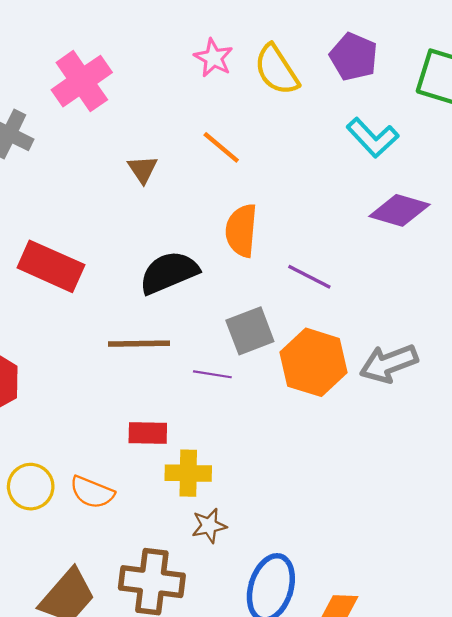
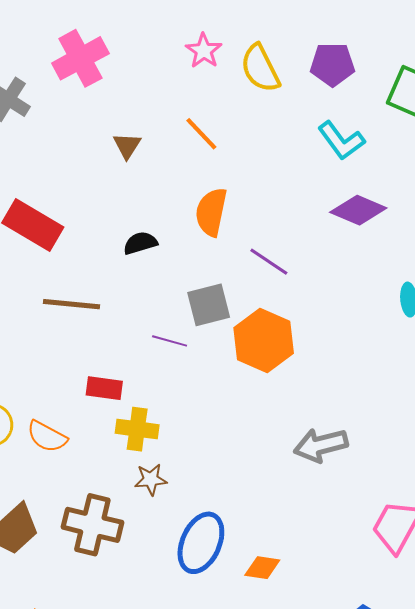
purple pentagon: (354, 57) -> (332, 64), turned -30
black semicircle: (169, 273) -> (140, 243), size x0.6
brown line: (139, 344) -> (72, 304), moved
gray arrow: (389, 364) -> (321, 445), moved

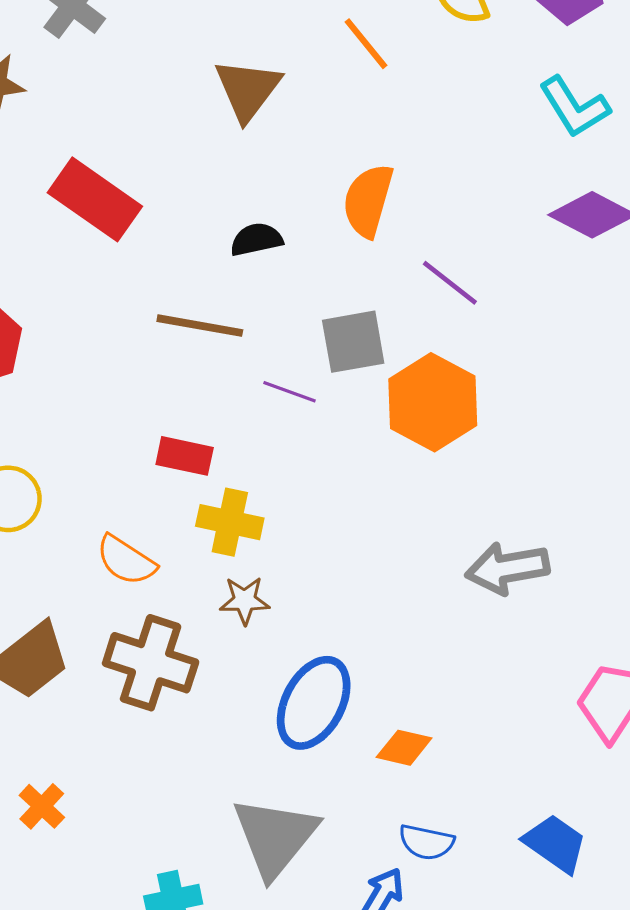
orange line: (201, 134) -> (366, 44), moved
brown triangle: (127, 146) -> (248, 90), size x1.6
brown line: (72, 304) -> (200, 326), moved
orange semicircle: (47, 437) -> (126, 560), moved

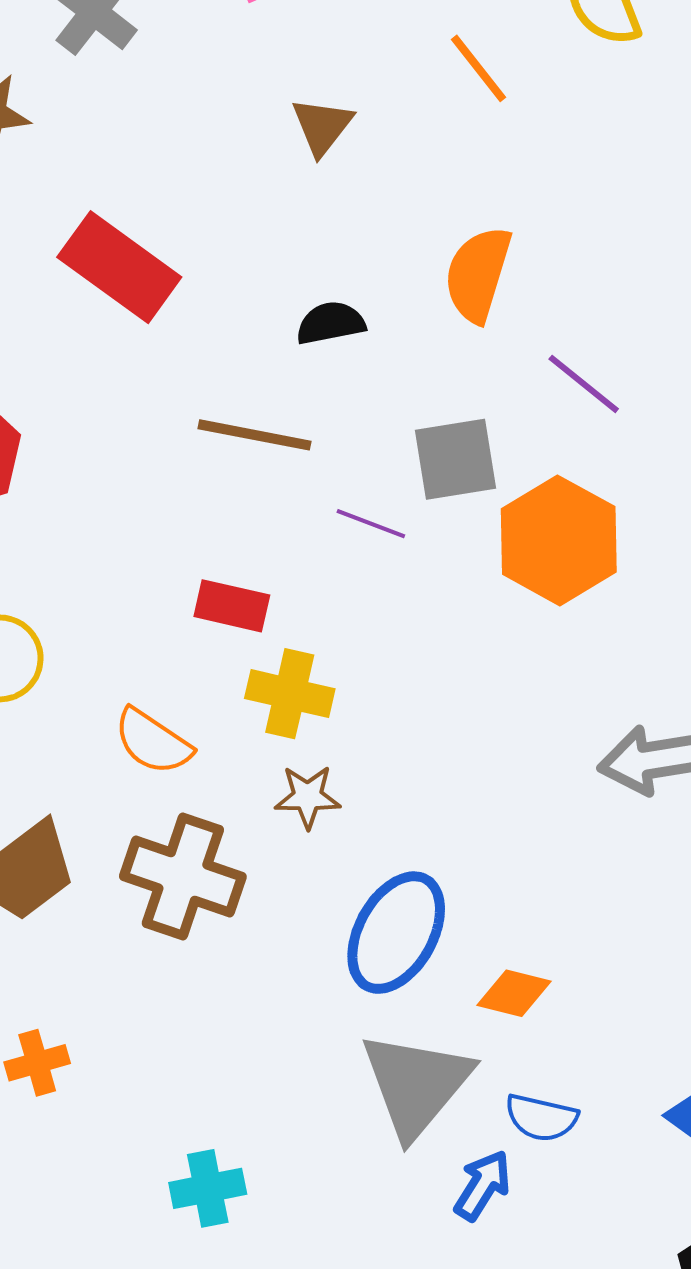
brown triangle: (248, 90) -> (322, 126), size x0.7
orange cross: (42, 806) -> (37, 1063), turned 30
gray triangle: (275, 837) -> (416, 1084), moved

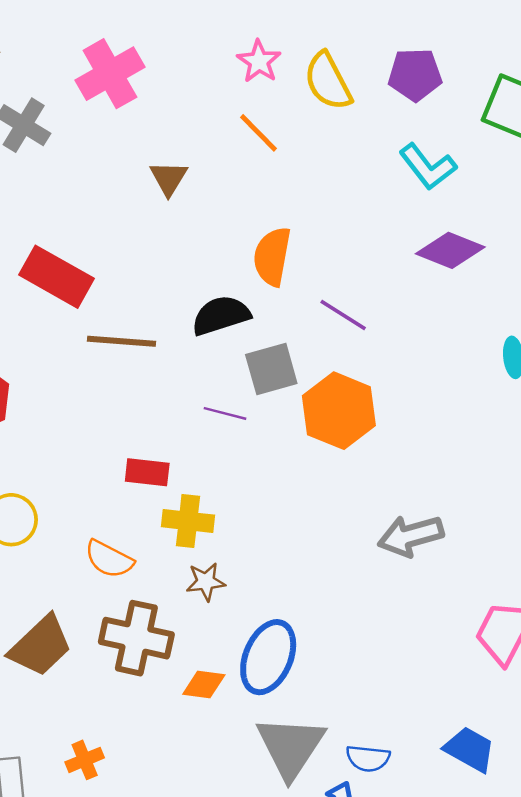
black semicircle: (331, 323) -> (221, 315), moved, size x1.4
brown line: (254, 435) -> (121, 341), moved
orange diamond: (514, 993) -> (204, 685), moved
orange cross: (37, 1063) -> (85, 760), moved

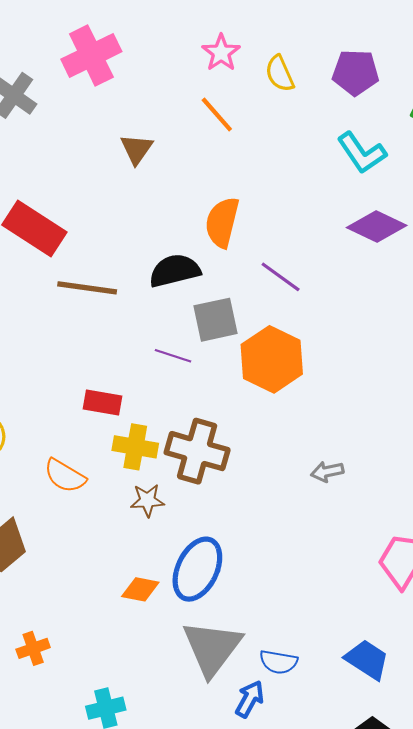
yellow semicircle: (328, 81) -> (280, 74), size x0.7
gray arrow: (411, 536) -> (327, 472), size x0.6
brown cross: (136, 638) -> (197, 451), moved

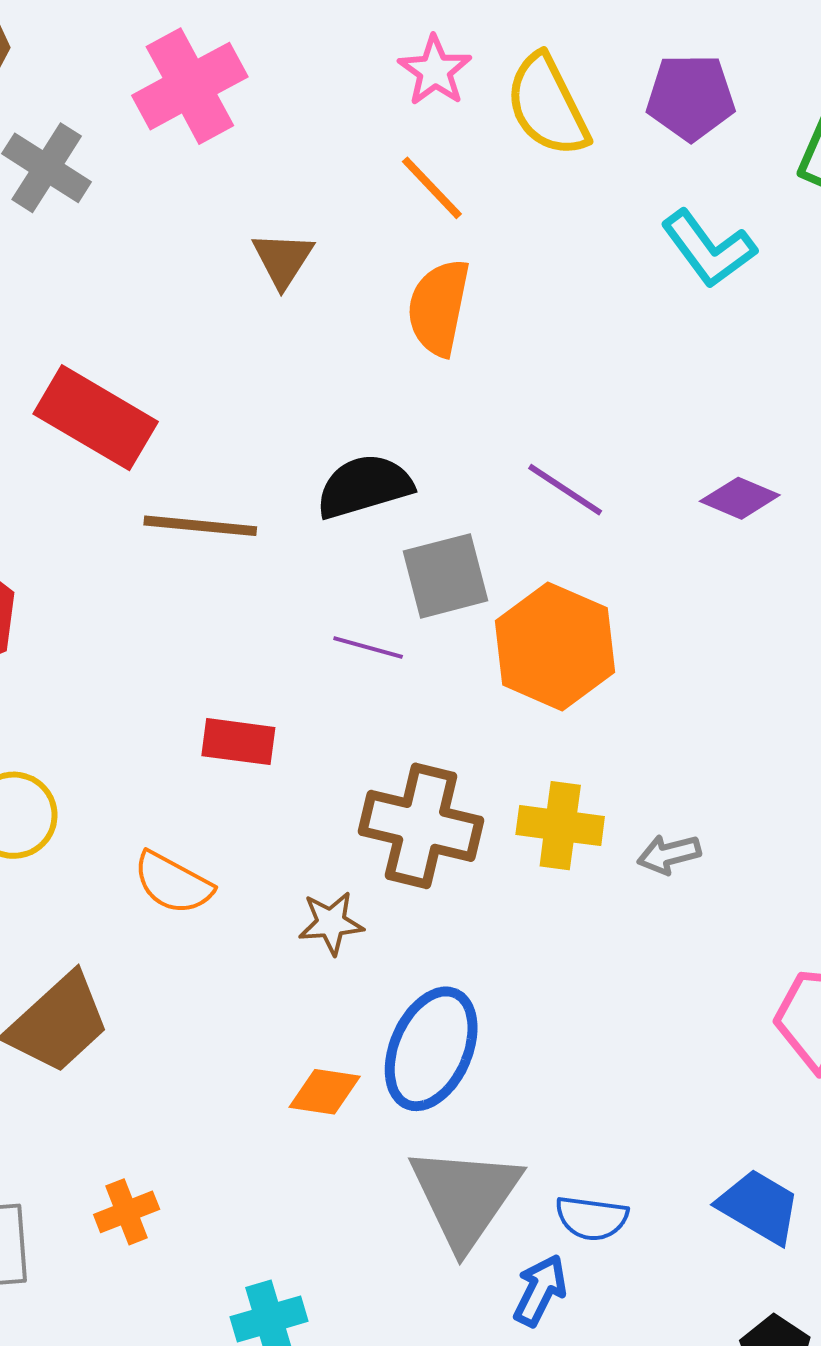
yellow semicircle: (280, 74) -> (547, 105), size x1.5
orange semicircle: (222, 222) -> (439, 307), moved
purple diamond: (377, 226) -> (740, 498), moved, size x0.7
yellow cross: (135, 447) -> (560, 826), moved

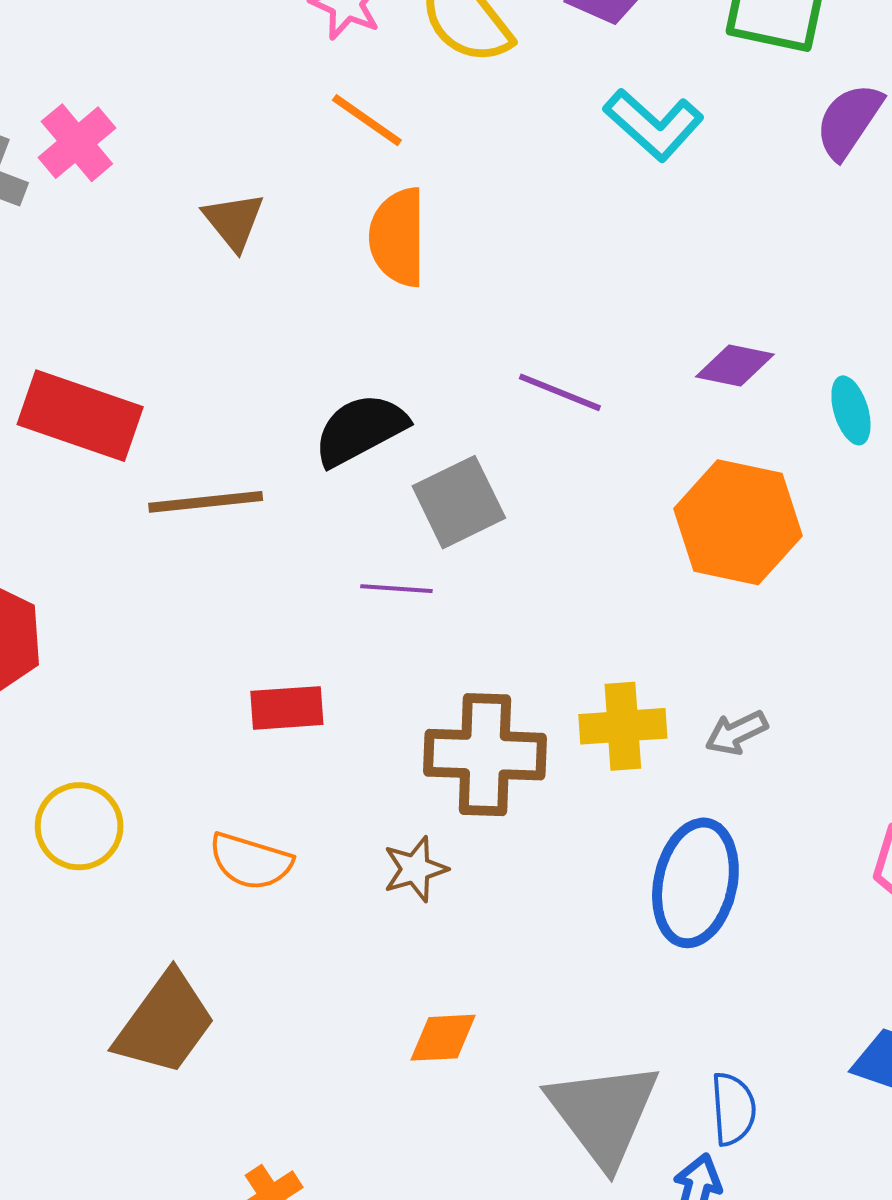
pink cross: (190, 86) -> (77, 143), moved, size x0.7
orange hexagon: (555, 646) -> (738, 522), moved
blue ellipse: (431, 1049) -> (695, 883), moved
blue semicircle: (592, 1218) -> (733, 1109), turned -90

